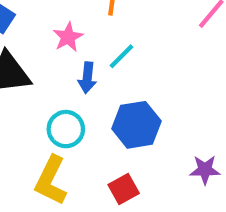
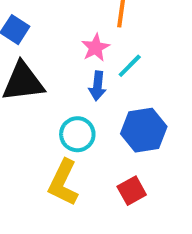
pink star: (68, 37) -> (95, 48), moved

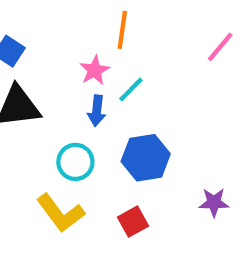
yellow L-shape: (63, 183) -> (61, 213), turned -63

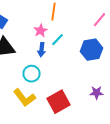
blue hexagon: (146, 158) -> (92, 50), moved
red square: (133, 222) -> (58, 102), size x1.6

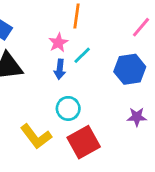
cyan circle: (32, 74) -> (68, 108), moved
purple star: (96, 93) -> (137, 117), moved

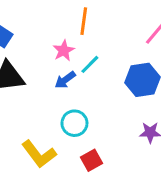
blue arrow: (60, 69) -> (65, 80), turned 48
red square: (84, 142) -> (91, 160), size x0.6

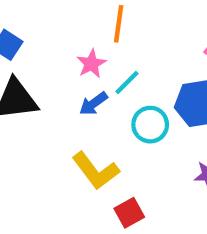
cyan circle: (74, 123) -> (150, 125), moved
yellow L-shape: (39, 154) -> (96, 171), moved

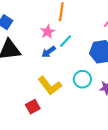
cyan circle: (150, 125) -> (82, 79), moved
red square: (129, 213) -> (33, 107), moved

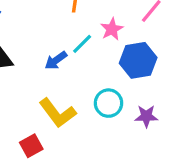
pink star: (48, 32) -> (112, 29), moved

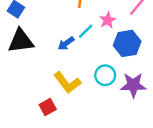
purple star: (146, 116) -> (133, 85), size x1.5

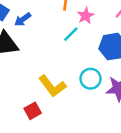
pink star: (108, 20) -> (86, 16), moved
blue arrow: (66, 43) -> (23, 19), moved

